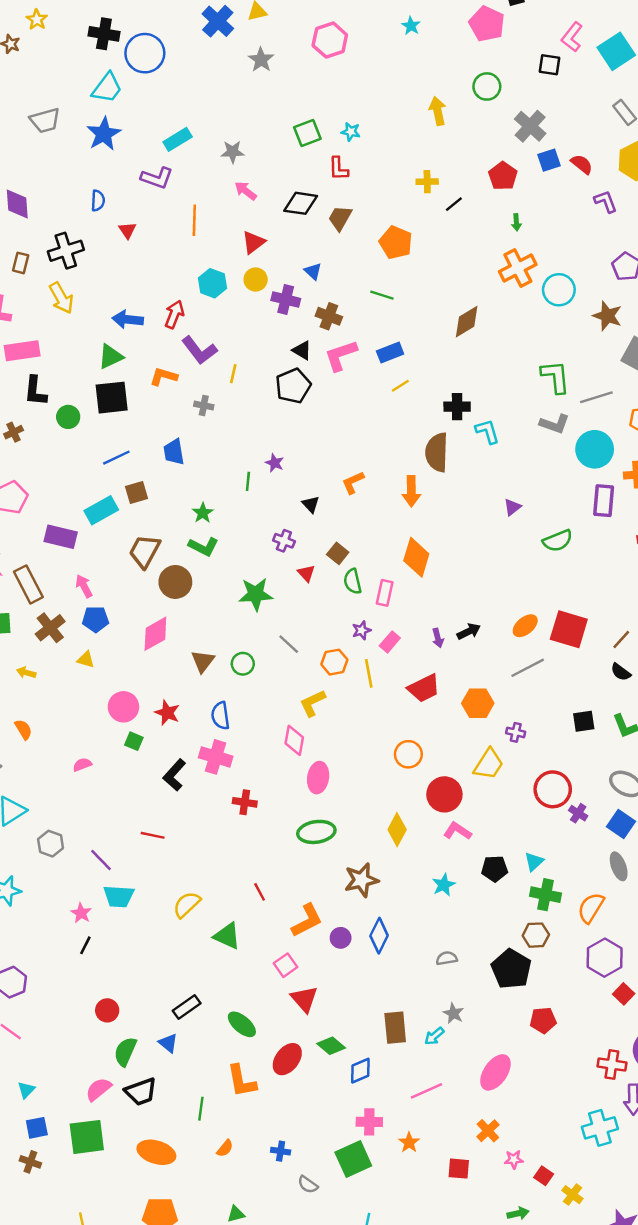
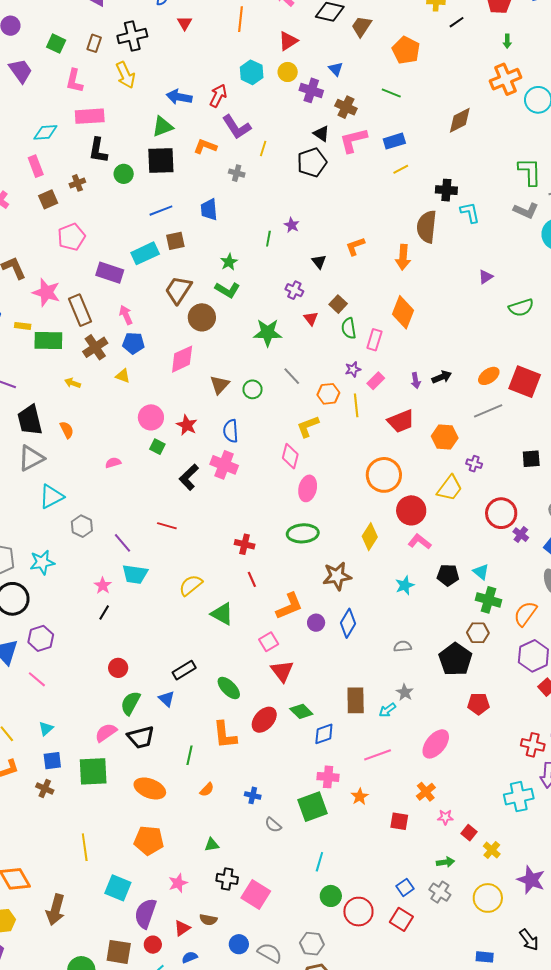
orange circle: (408, 754) -> (384, 475), size x1.5
red cross: (245, 802) -> (245, 544), moved
cyan triangle: (534, 862) -> (481, 572), turned -42

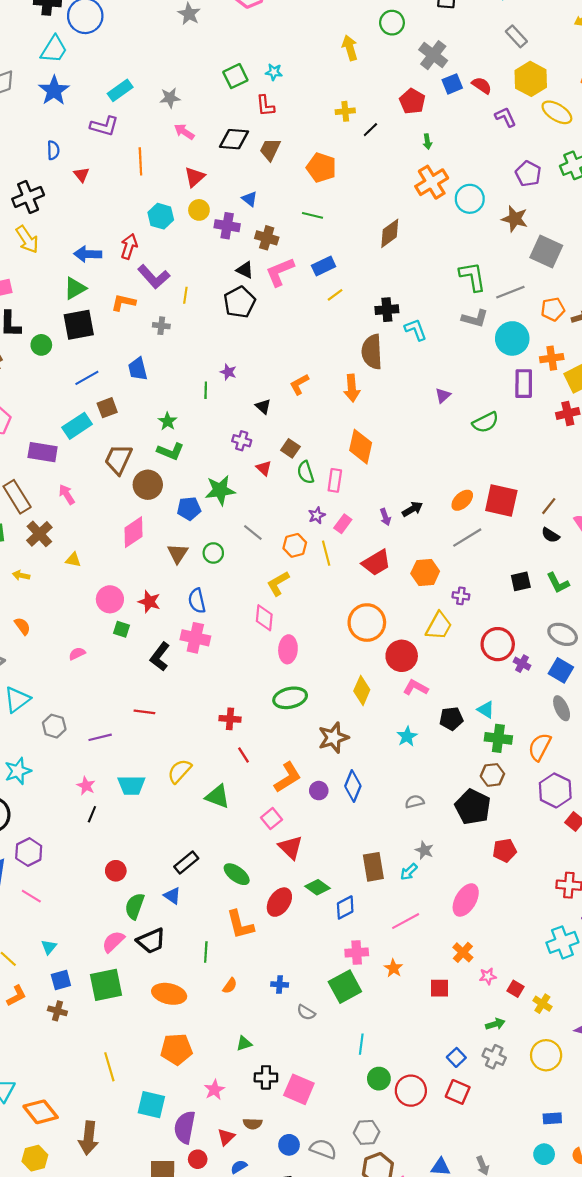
blue pentagon: (133, 343) -> (189, 509), moved
purple line: (123, 543) -> (100, 737), turned -55
cyan trapezoid: (135, 574) -> (131, 785), moved

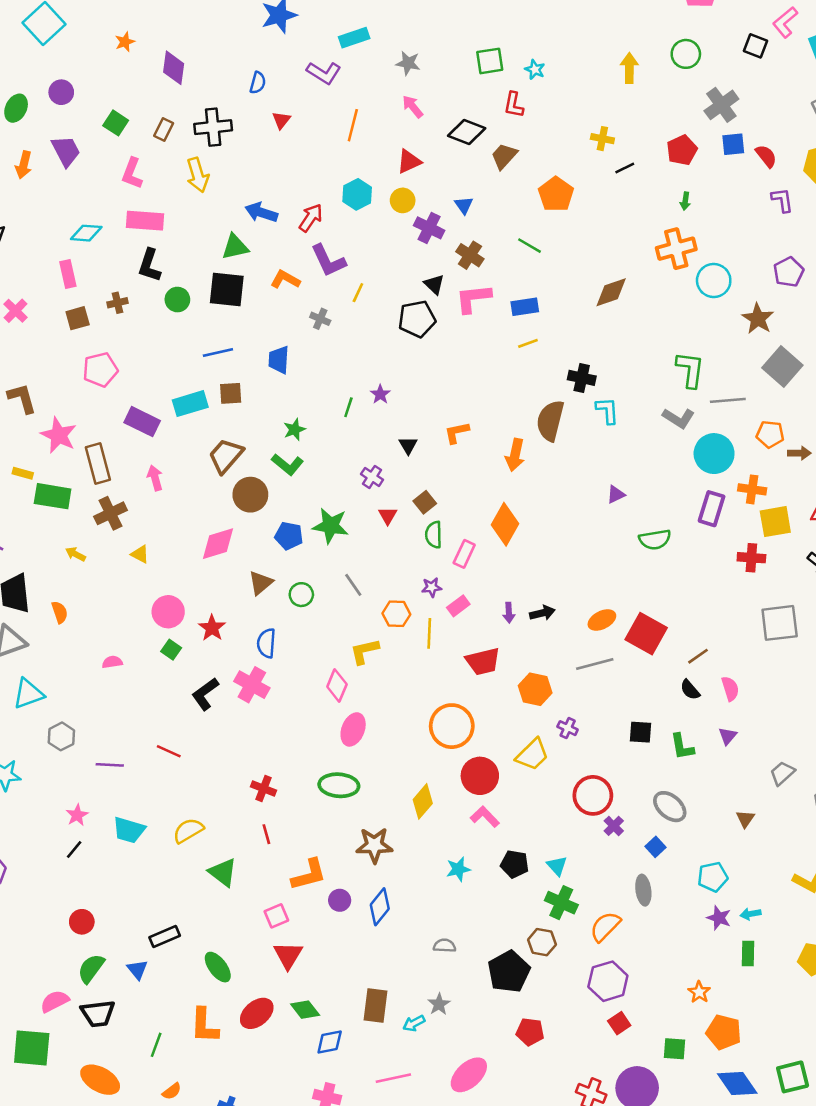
blue square: (561, 670) -> (656, 847), size x0.7

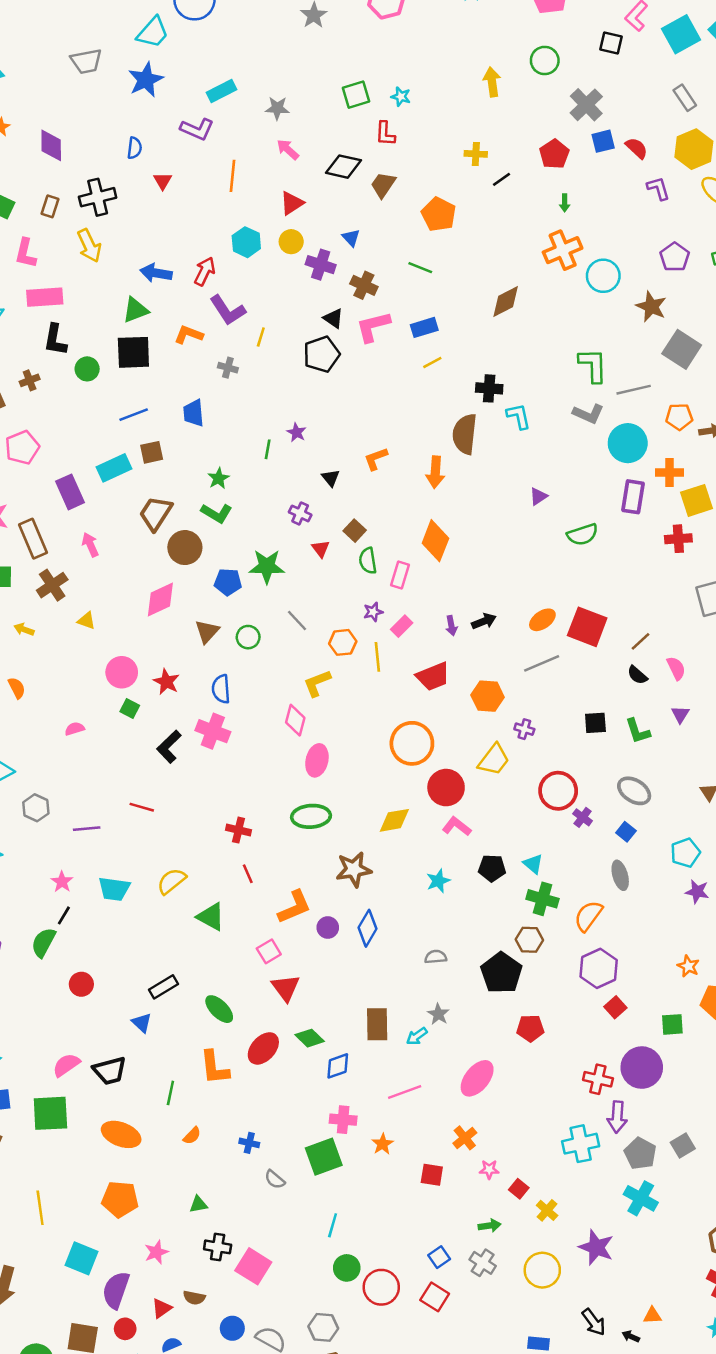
purple rectangle: (142, 422) -> (70, 492), turned 48
yellow diamond: (423, 801) -> (394, 820), turned 48
green semicircle: (91, 968) -> (43, 942), moved

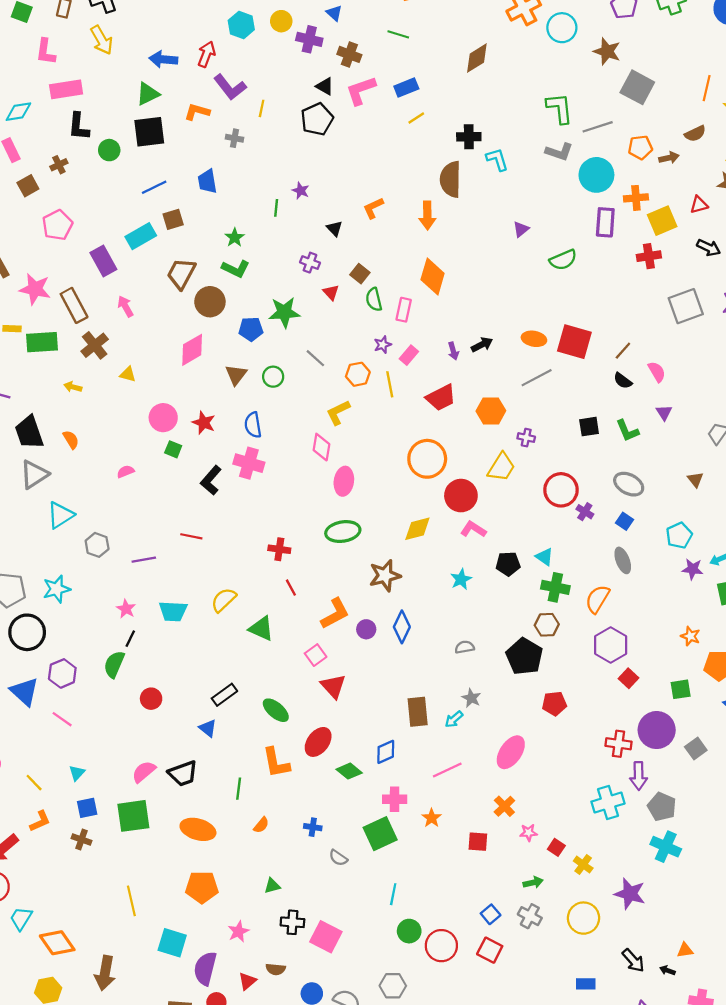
orange ellipse: (542, 620) -> (534, 339), turned 50
green diamond: (310, 1038) -> (349, 771), moved
gray square: (683, 1145) -> (696, 749), moved

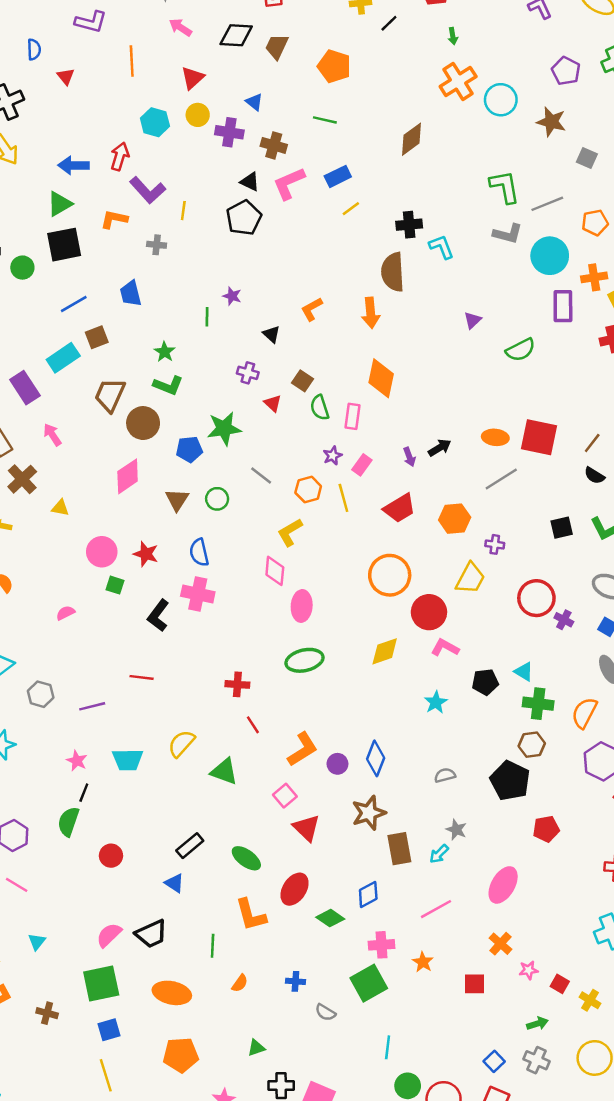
gray square: (637, 87) -> (587, 158), size x0.6
brown star: (385, 576) -> (369, 813), moved
blue square: (87, 808) -> (109, 1030), moved

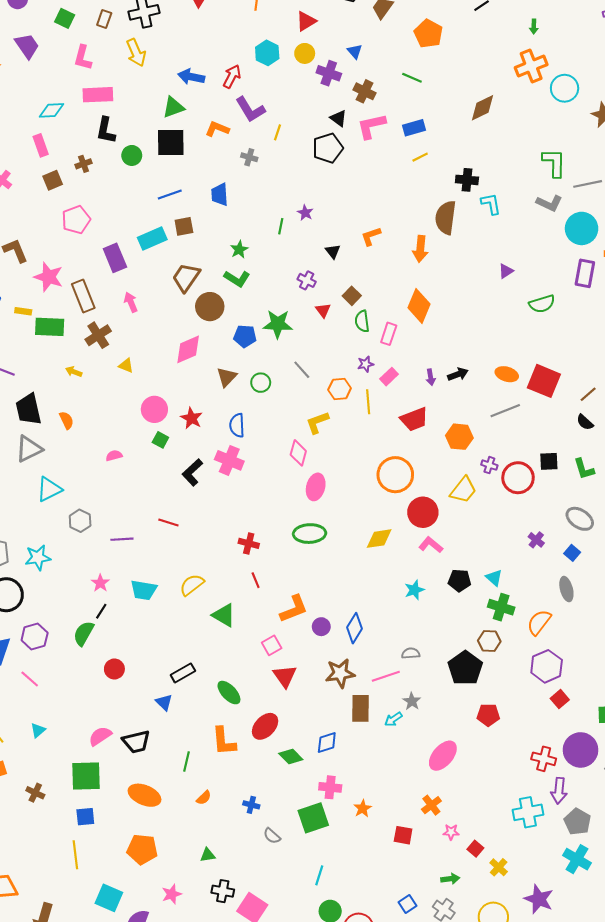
red circle: (536, 598) -> (518, 478), moved
pink line: (436, 909) -> (386, 676), moved

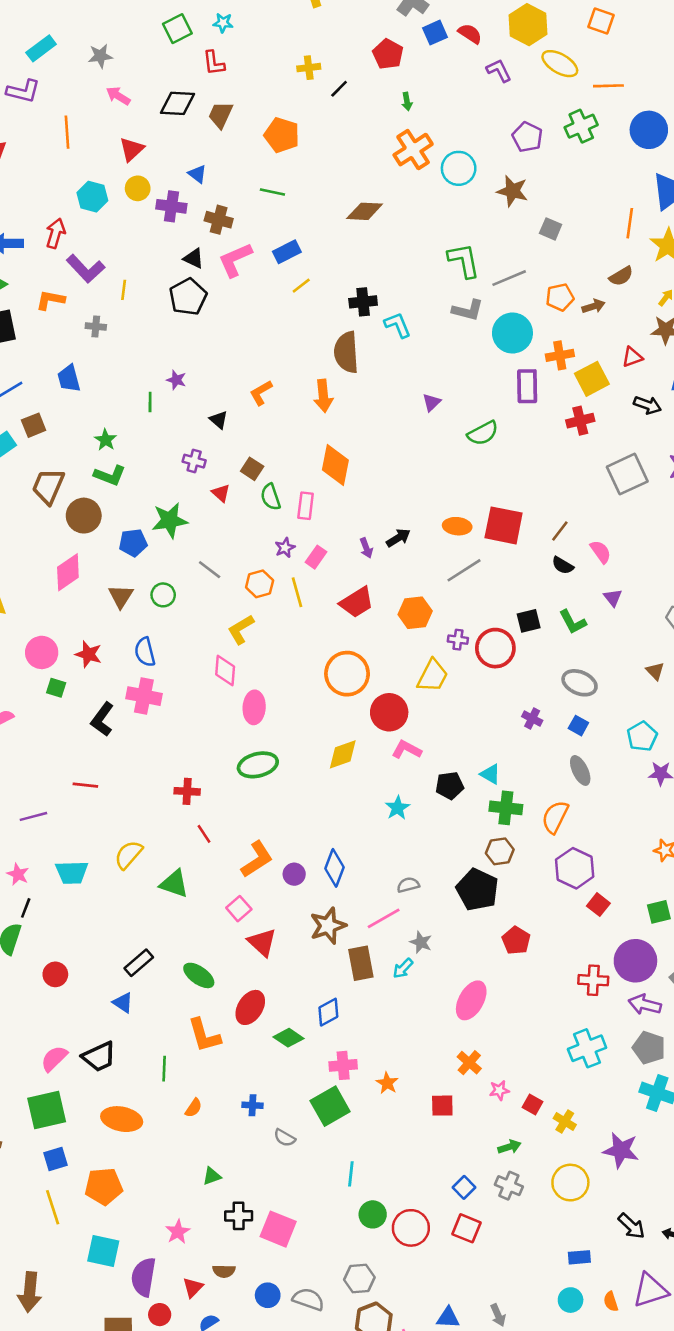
brown diamond: (482, 108) -> (365, 211), turned 40
red pentagon: (488, 715) -> (516, 940), turned -30
purple arrow: (559, 791) -> (645, 1004), moved, turned 110
orange pentagon: (142, 849) -> (104, 1186), moved

